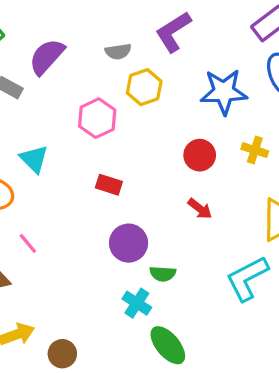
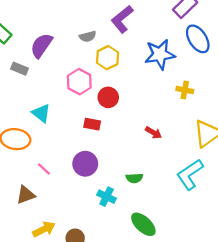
red circle: (200, 155) -> (108, 97), moved
purple circle: (129, 243) -> (85, 164), moved
cyan cross: (137, 303) -> (107, 197), moved

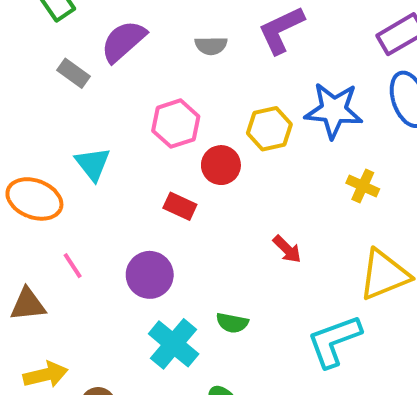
yellow hexagon: (108, 58) -> (269, 129), moved
cyan cross: (107, 197) -> (174, 344), size x1.4

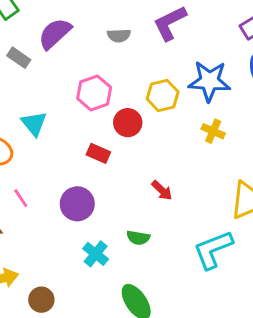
yellow cross: (363, 186) -> (213, 131), moved
red arrow: (287, 249) -> (162, 190), moved
cyan cross: (174, 344) -> (96, 254), size x0.7

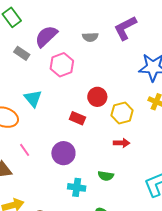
pink hexagon: (94, 93) -> (62, 65), moved
yellow hexagon: (163, 95) -> (122, 113), moved
red arrow: (162, 190) -> (122, 143), turned -42
cyan cross: (96, 254) -> (77, 187), turned -30

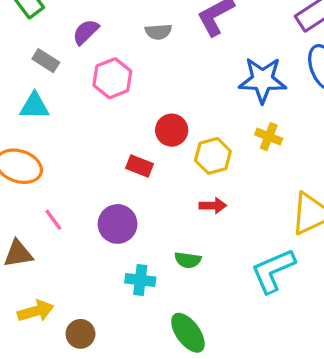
purple semicircle: (46, 36) -> (86, 32), size x0.7
cyan triangle: (33, 98) -> (34, 106), moved, turned -48

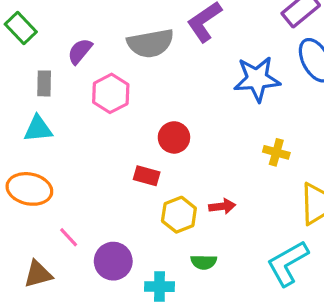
gray semicircle: (158, 32) -> (151, 43), size x1.8
gray rectangle: (46, 61) -> (44, 83), turned 65
yellow cross: (269, 137) -> (276, 152), moved
yellow hexagon: (213, 156) -> (179, 215), moved
purple circle: (118, 224) -> (113, 261), moved

